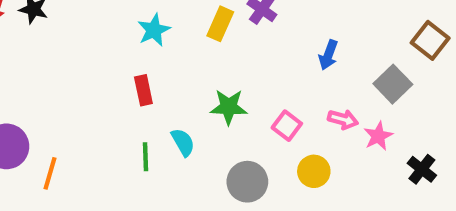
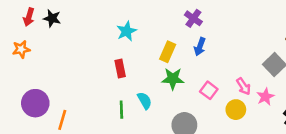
yellow rectangle: (220, 24) -> (168, 52), moved
blue arrow: (328, 55) -> (200, 47), moved
pink arrow: (343, 119) -> (244, 86), turned 42
yellow circle: (314, 171) -> (236, 110), moved

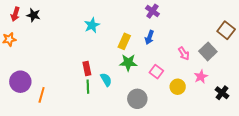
purple cross: (193, 18) -> (152, 11), moved
red rectangle: (120, 68) -> (87, 69), moved
pink arrow: (244, 86) -> (184, 53), moved

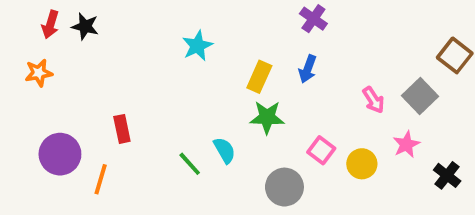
red rectangle: (87, 69) -> (122, 129), moved
pink square: (156, 72) -> (321, 150), moved
green line: (88, 87) -> (190, 164), turned -40

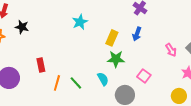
black star: (85, 26) -> (22, 27), moved
cyan semicircle: (224, 150) -> (103, 79), moved
yellow circle: (362, 164) -> (179, 96), moved
orange line: (101, 179) -> (57, 83), moved

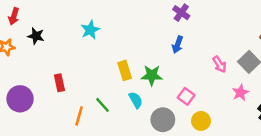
cyan star: (80, 22) -> (90, 30), moved
yellow rectangle: (112, 38) -> (125, 70), moved, turned -42
orange line: (57, 83) -> (79, 116), moved
yellow circle: (179, 96) -> (201, 121), moved

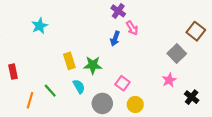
pink arrow: (219, 64) -> (132, 28), moved

